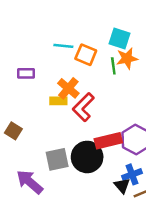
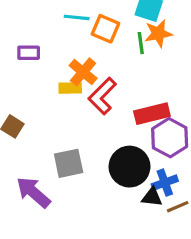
red rectangle: (108, 141) -> (152, 114), moved
black circle: (87, 157) -> (130, 167), moved
black triangle: (122, 186) -> (152, 197), turned -42

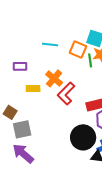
orange square: (105, 29) -> (78, 49), moved
yellow rectangle: (70, 88) -> (33, 88), moved
gray square: (69, 163) -> (22, 129), moved

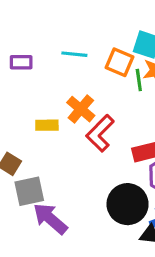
purple rectangle: (20, 66) -> (21, 62), moved
purple arrow: (23, 153) -> (50, 219), moved

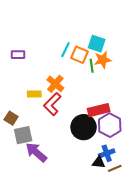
cyan line: (74, 54) -> (65, 50), moved, turned -70
red L-shape: (100, 133) -> (52, 104), moved
black circle: (128, 204) -> (84, 127), moved

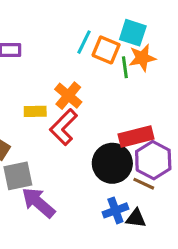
blue cross: (107, 153) -> (115, 210), moved
brown line: (115, 168) -> (144, 184), moved, turned 48

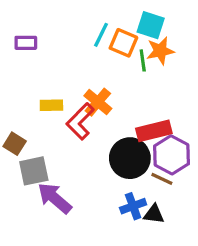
orange cross: (68, 96) -> (98, 102), moved

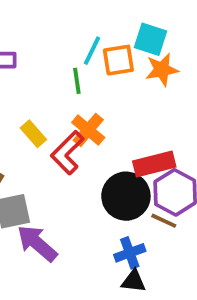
orange square: (123, 43) -> (118, 60), turned -32
green line: (143, 60) -> (77, 81), moved
yellow rectangle: (51, 105) -> (33, 134), turned 50
black triangle: (154, 214) -> (134, 281), moved

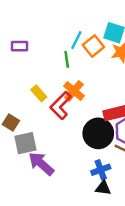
orange square: (118, 60) -> (93, 46), turned -30

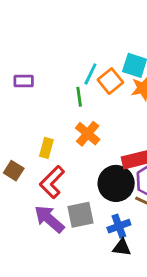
yellow rectangle: (39, 93) -> (46, 148), moved, turned 56
red L-shape: (61, 105) -> (52, 182), moved
gray square: (25, 143) -> (81, 215), moved

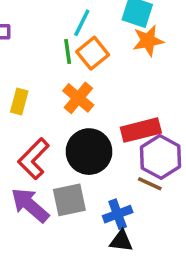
orange square: (110, 81) -> (93, 53), moved
yellow rectangle: (46, 148) -> (19, 101), moved
black circle: (116, 183) -> (89, 152), moved

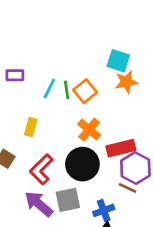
cyan line: (82, 23) -> (49, 89), moved
orange cross: (78, 98) -> (89, 130), moved

